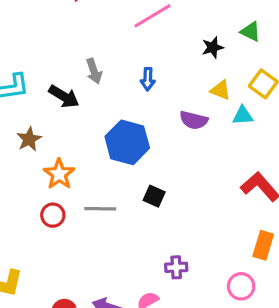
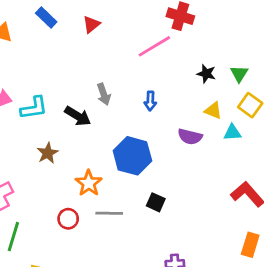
green triangle: (251, 32) -> (239, 74), moved, turned 36
black star: (213, 47) -> (206, 74), turned 30
orange star: (59, 174) -> (89, 183), moved

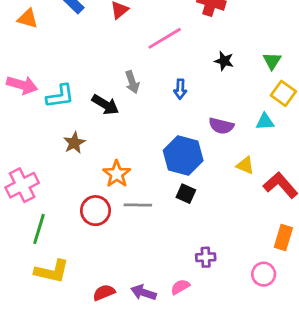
pink line: (154, 46) -> (165, 38), moved
black star: (206, 74) -> (224, 61), moved
yellow triangle: (213, 111) -> (245, 165), moved
blue hexagon: (132, 156) -> (183, 156), moved
red circle: (68, 219) -> (95, 211), size x1.4

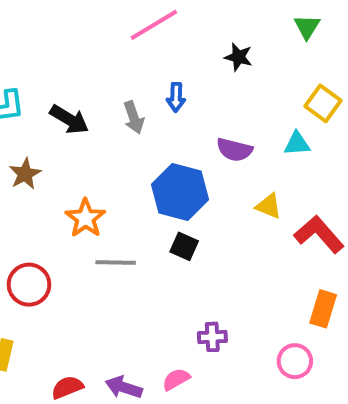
green triangle: (272, 61) -> (307, 27), moved
gray arrow: (132, 82) -> (134, 117), moved
red circle: (95, 211) -> (29, 285), moved

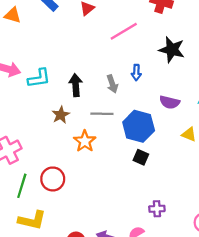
black star: (238, 57) -> (172, 50), size x1.6
black arrow: (69, 119) -> (76, 85), turned -125
brown star: (25, 174) -> (61, 115), moved
gray line: (116, 262) -> (102, 114), moved

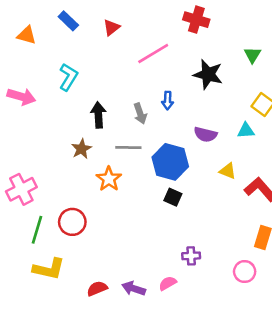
cyan L-shape: (39, 78) -> (68, 77), moved, turned -50

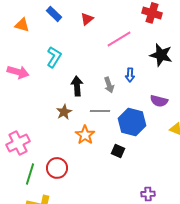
black square: (173, 197) -> (118, 151), moved

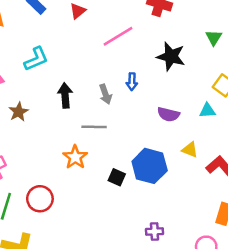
cyan L-shape: (54, 57) -> (36, 59), turned 35
brown star: (64, 112) -> (19, 112), moved
blue hexagon: (132, 122) -> (150, 166), moved

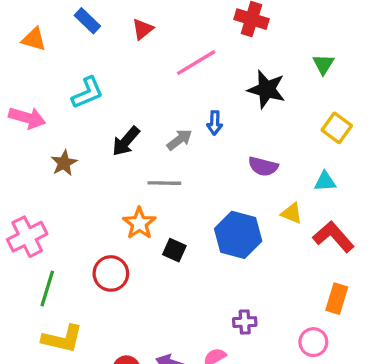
gray arrow: (105, 94) -> (179, 140), turned -108
black arrow: (65, 95) -> (126, 141), turned -135
cyan triangle: (207, 111) -> (325, 181), moved
black square: (117, 177) -> (174, 250), moved
red circle: (40, 199) -> (111, 273), moved

